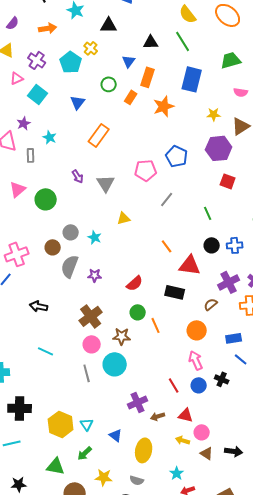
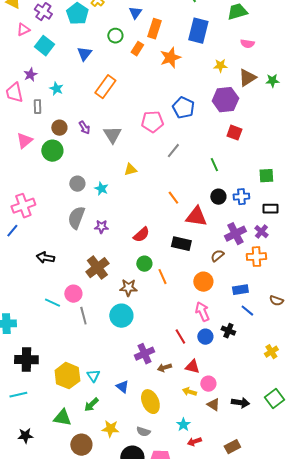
brown circle: (53, 247) -> (59, 128), moved
pink circle: (92, 344) -> (73, 294), moved
gray line: (87, 373) -> (83, 316), moved
yellow ellipse: (144, 450) -> (150, 402), turned -35

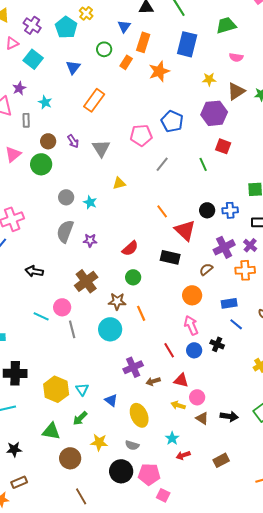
green line: (214, 165) -> (203, 164), moved
red triangle: (196, 217) -> (185, 230), turned 35
orange line: (162, 277) -> (141, 313), moved

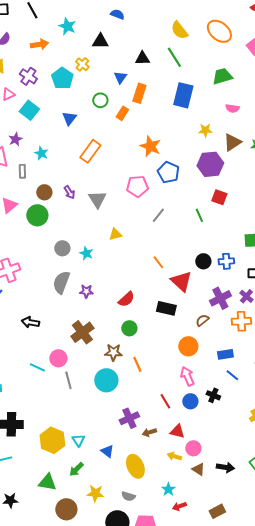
orange star: (159, 71) -> (150, 146), moved, turned -30

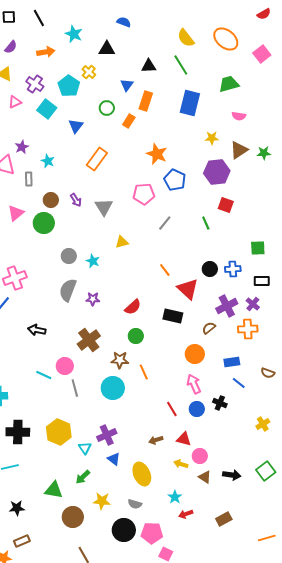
cyan square: (29, 110) -> (47, 109), moved
purple cross: (129, 418) -> (107, 435), moved
yellow hexagon: (52, 440) -> (59, 432), moved

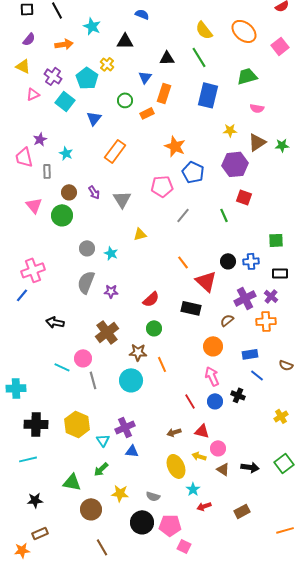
orange rectangle: (129, 121) -> (147, 113), turned 32
pink triangle: (16, 213) -> (34, 205), turned -30
blue triangle: (114, 459) -> (132, 451), turned -32
yellow ellipse: (142, 474) -> (176, 466), moved

